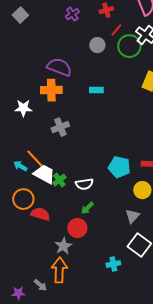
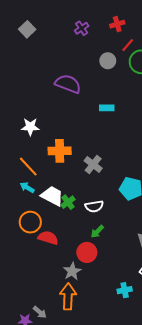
orange cross: (51, 90) -> (60, 151), moved
gray cross: (60, 127) -> (93, 164), moved, turned -30
orange line: (35, 159) -> (28, 167), moved
gray arrow: (40, 285) -> (40, 312), moved

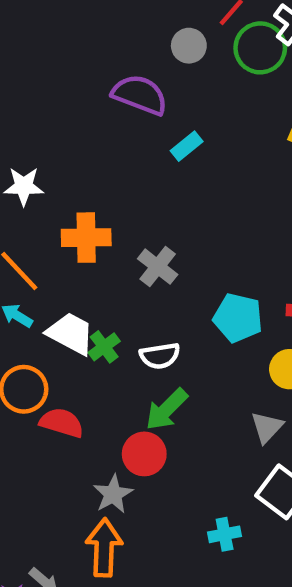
purple semicircle: (68, 84) -> (140, 95), moved
cyan rectangle: (107, 108) -> (187, 146), turned -40
green arrow: (97, 231) -> (167, 409), size x1.5

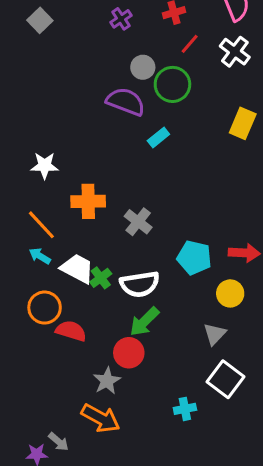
gray circle: (189, 46) -> (143, 67), moved
green circle: (260, 48) -> (172, 84), moved
white semicircle: (160, 356) -> (140, 284), size x1.4
orange arrow: (104, 548) -> (101, 418), turned 117

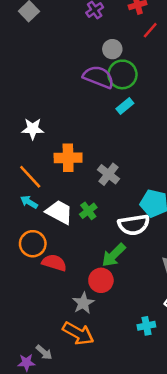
green circle: (172, 84) -> (122, 74), moved
green cross: (101, 278) -> (88, 211), moved
white semicircle: (140, 284) -> (134, 225), moved

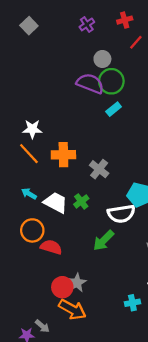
orange line: (30, 177) -> (29, 154), moved
red circle: (101, 280) -> (62, 287), moved

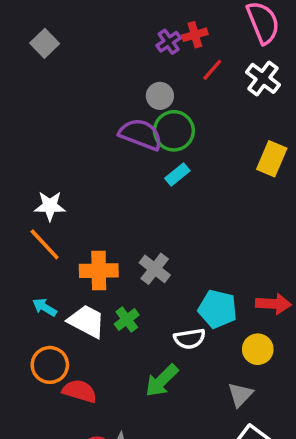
purple cross: (87, 24) -> (169, 42), moved
orange cross: (63, 155) -> (99, 271), moved
white semicircle: (121, 214) -> (190, 339), size x0.7

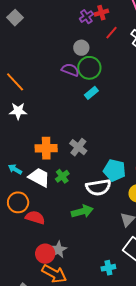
purple semicircle: (141, 134) -> (70, 70), size x0.7
orange line: (45, 244) -> (15, 82), moved
white semicircle: (190, 339) -> (98, 187), size x1.4
green arrow: (162, 381) -> (82, 211), turned -150

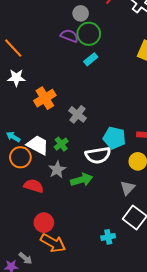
orange cross: (46, 148) -> (45, 98), moved, turned -30
orange circle: (18, 202) -> (20, 157), moved
gray star: (58, 250) -> (57, 170), moved

